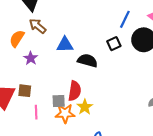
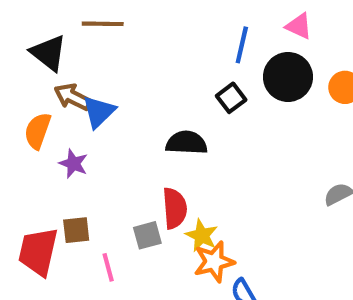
blue triangle: (65, 45) -> (99, 112), moved, turned -30
orange star: (65, 113) -> (214, 262), moved

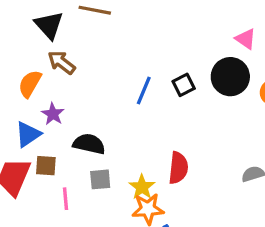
blue line: (242, 45) -> (144, 91), moved
blue triangle: (99, 112) -> (28, 134), moved
black semicircle: (186, 143) -> (89, 144), moved
red semicircle: (175, 208) -> (178, 168), moved

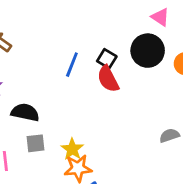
black square: (184, 85) -> (107, 59), turned -30
red semicircle: (178, 168) -> (108, 79), moved, turned 148

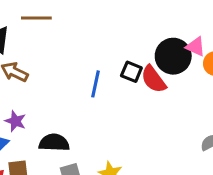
pink triangle: (160, 17) -> (195, 47), moved
red semicircle: (108, 79) -> (154, 79), moved

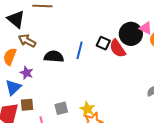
black semicircle: (54, 143) -> (54, 56), moved

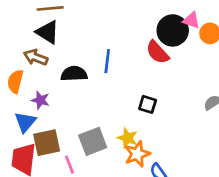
black triangle: (16, 19) -> (48, 32), moved
black square: (103, 43) -> (148, 104), moved
brown square: (27, 105) -> (47, 143), size x1.5
gray square: (61, 108) -> (93, 141), size x1.5

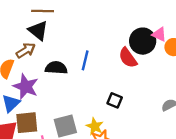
brown arrow: (36, 57) -> (26, 50), turned 120
purple star: (40, 100) -> (26, 87), size x1.6

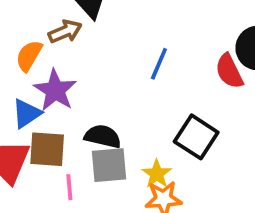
black semicircle: (56, 68) -> (103, 136), moved
black square: (115, 100) -> (196, 137), size x1.6

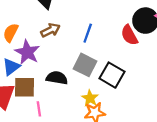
brown arrow: (65, 32) -> (50, 30), moved
gray square: (109, 165) -> (85, 65), moved, turned 35

